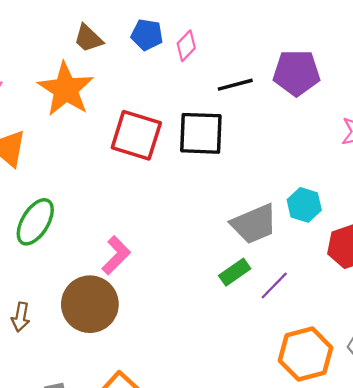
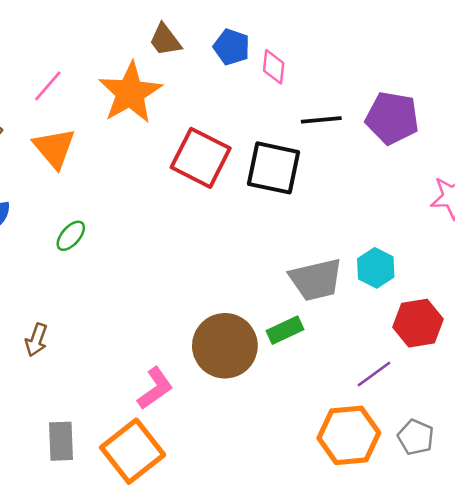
pink diamond: (186, 46) -> (274, 67), turned -48
green ellipse: (35, 222) -> (71, 236), size x0.6
pink L-shape: (116, 255) -> (155, 388), moved
purple line: (274, 285) -> (374, 374), moved
brown circle: (90, 304) -> (225, 346), moved

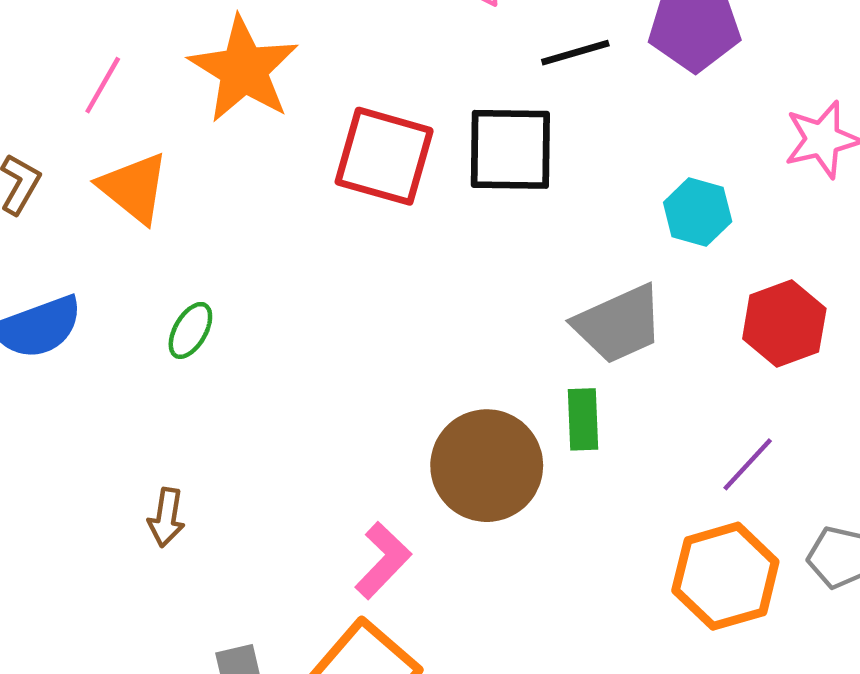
cyan hexagon: (376, 268) -> (698, 212), moved
red hexagon: (418, 323) -> (784, 324), moved
green rectangle: (285, 330) -> (583, 419), turned -56

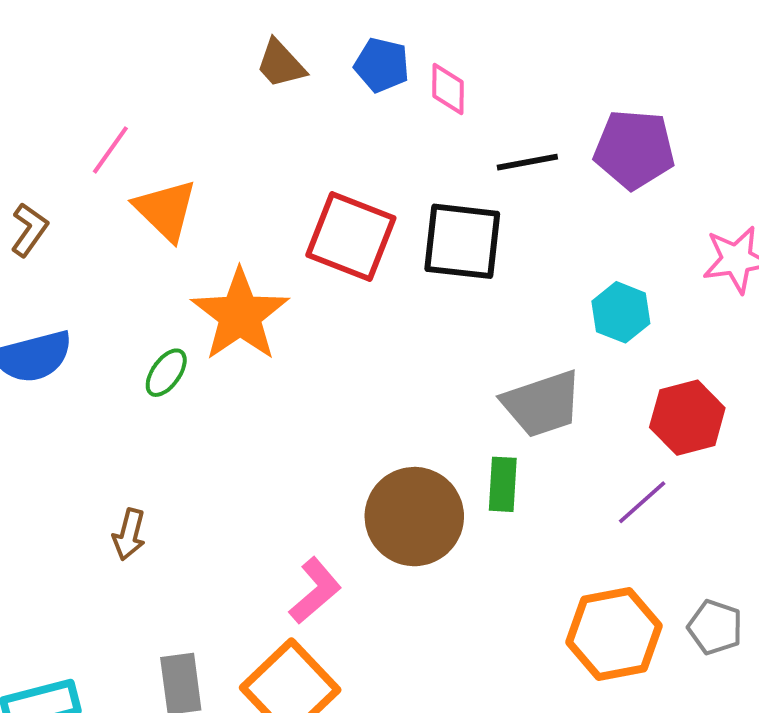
orange star: (244, 70) -> (240, 315), moved
orange triangle: (134, 188) -> (166, 210), moved
purple line: (748, 464) -> (642, 502), moved

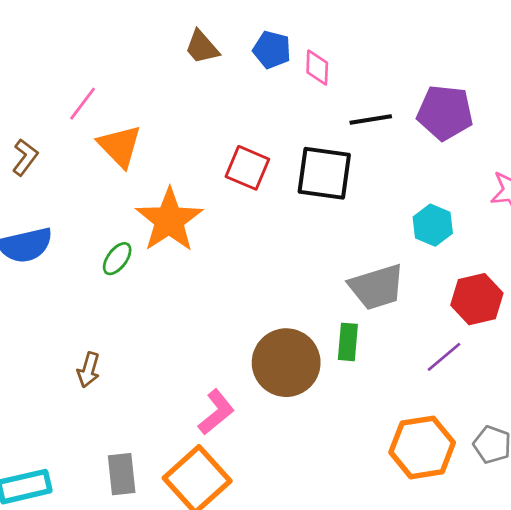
red square: (351, 237) -> (247, 168), size x0.7

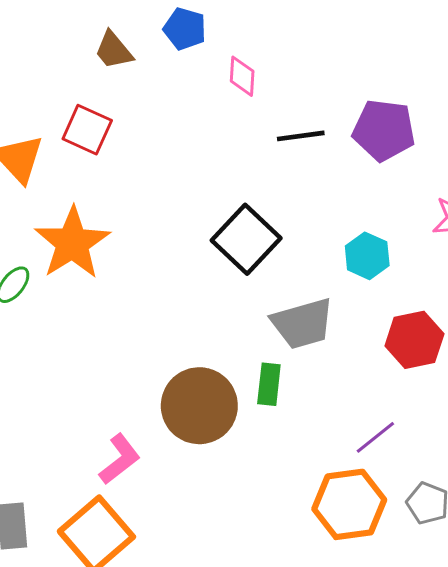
blue pentagon: (272, 50) -> (185, 29), moved
red square: (247, 168) -> (87, 130), moved
black square: (324, 173) -> (246, 239), moved, turned 34
purple line: (444, 357) -> (375, 437), moved

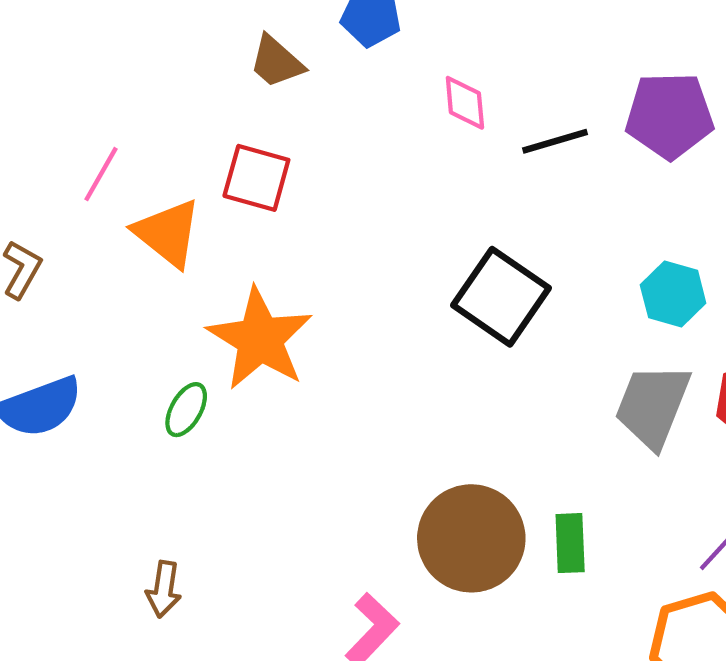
pink diamond: (242, 76) -> (465, 103), moved
gray trapezoid: (303, 324) -> (653, 406), moved, turned 136
green rectangle: (269, 384) -> (570, 543), moved

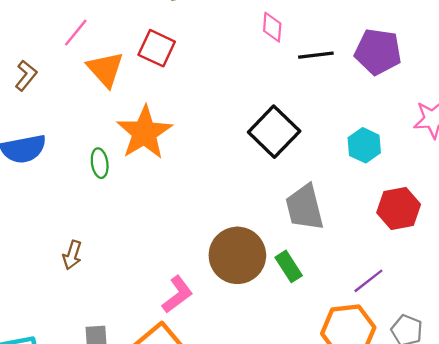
gray trapezoid: (653, 406) -> (305, 207), moved, turned -45
green ellipse: (186, 410) -> (100, 163), turned -48
green rectangle: (570, 543) -> (289, 266), turned -40

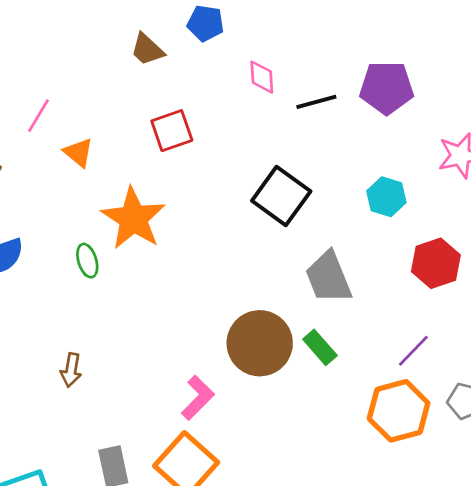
red square: (157, 48) -> (172, 131), moved, turned -36
orange triangle: (105, 69) -> (78, 153), size x0.7

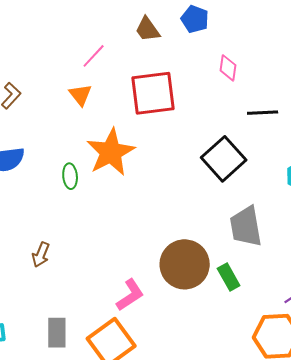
black line: (316, 102) -> (263, 113), moved
pink line: (39, 116) -> (94, 56), moved
red square: (172, 131) -> (153, 93), size x1.5

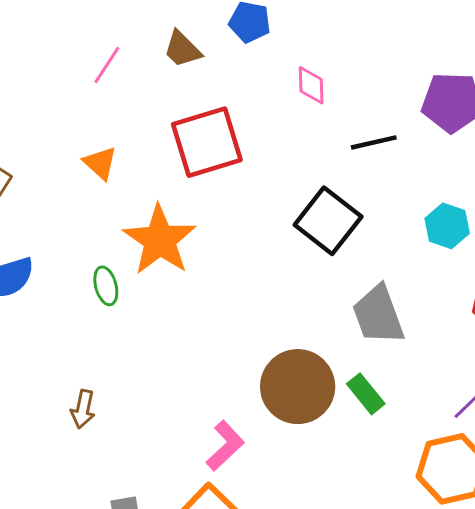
pink line: (94, 56) -> (107, 65), moved

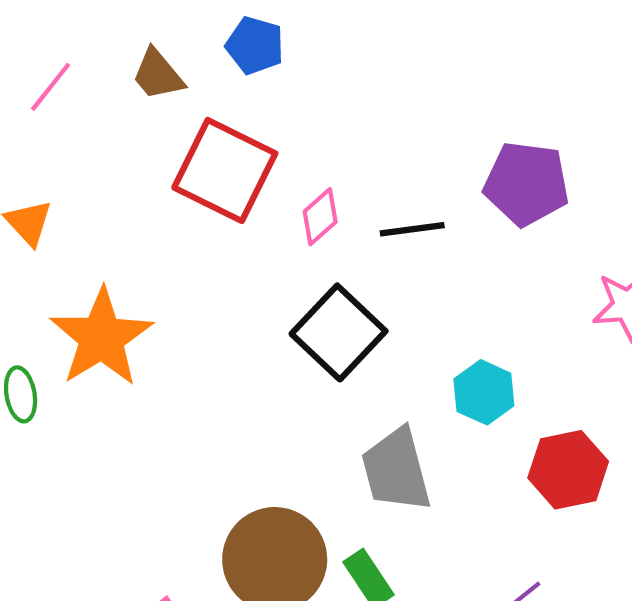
pink diamond: (311, 85) -> (320, 217), moved, turned 45
red square: (207, 142) -> (225, 170), moved, turned 38
cyan hexagon: (447, 226) -> (484, 392), moved

